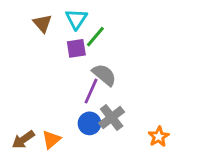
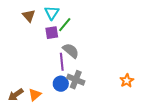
purple line: (91, 91) -> (62, 62), turned -30
gray cross: (112, 118) -> (76, 80), turned -30
orange star: (159, 137) -> (127, 81), moved

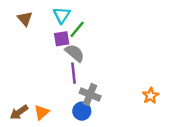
brown triangle: (29, 16) -> (25, 19), moved
gray semicircle: (71, 51) -> (75, 53), moved
blue circle: (61, 84) -> (82, 111), moved

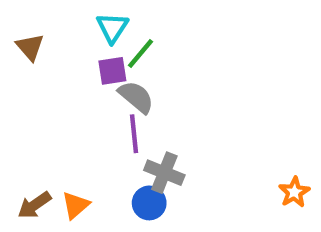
brown triangle: (25, 19) -> (30, 47), moved
orange star: (151, 96) -> (294, 192), moved

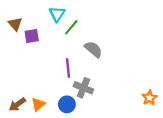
purple square: (112, 71) -> (32, 36), moved
gray semicircle: (136, 97) -> (93, 49), moved
blue circle: (149, 203) -> (67, 104), moved

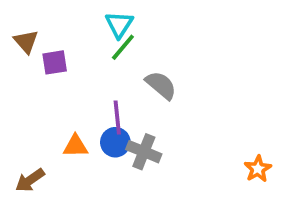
cyan triangle: (57, 14) -> (119, 24), moved
orange triangle: (38, 104) -> (75, 146), moved, turned 40
blue circle: (67, 104) -> (115, 142), moved

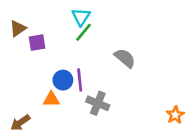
brown triangle: (26, 42) -> (18, 28), turned 36
gray semicircle: (161, 85) -> (125, 58), moved
blue circle: (115, 142) -> (63, 80), moved

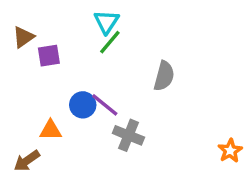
gray semicircle: (125, 58) -> (164, 76), turned 65
purple line: (80, 80) -> (105, 105), turned -45
orange triangle: (51, 99) -> (51, 130), moved

